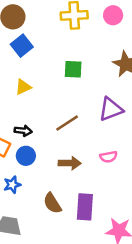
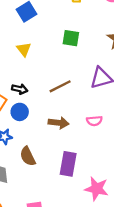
yellow triangle: (23, 87) -> (24, 49), turned -49
brown semicircle: (52, 203) -> (28, 156), moved

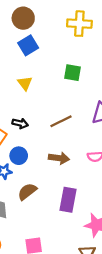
blue circle: (20, 112) -> (19, 156), moved
brown semicircle: (28, 156) -> (27, 191), turned 78

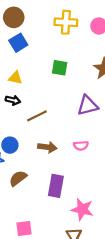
yellow triangle: (25, 83) -> (15, 78), turned -40
brown line: (61, 121) -> (37, 116), moved
black arrow: (20, 123) -> (13, 100), moved

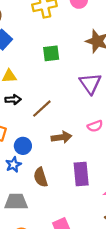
purple triangle: (88, 105) -> (90, 83), turned -35
brown semicircle: (18, 178) -> (41, 177), turned -54

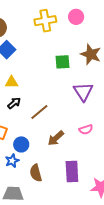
green square: (51, 53) -> (62, 62), moved
black arrow: (13, 100) -> (14, 103), turned -40
brown arrow: (61, 137) -> (56, 138), turned 144

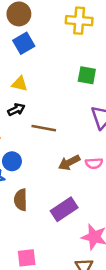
brown line: (39, 112) -> (44, 128), turned 36
brown arrow: (56, 138) -> (69, 163), moved
purple rectangle: (72, 172) -> (64, 209), turned 45

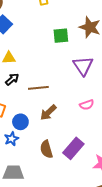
brown arrow: (69, 163) -> (48, 113), moved
brown semicircle: (21, 200) -> (46, 149), moved

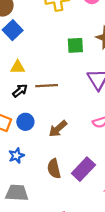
brown line: (38, 88) -> (47, 86), moved
blue circle: (20, 122) -> (25, 122), moved

